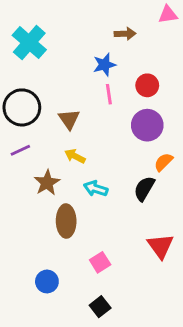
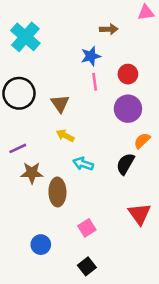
purple line: (20, 150) -> (18, 148), moved
brown star: (47, 183) -> (32, 173), moved, turned 30

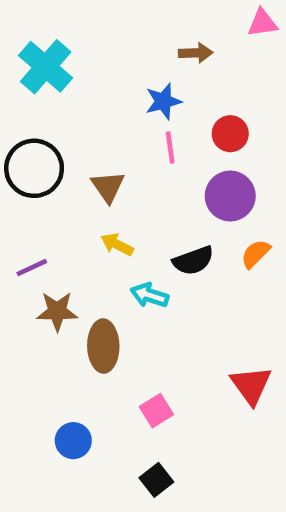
black semicircle: (125, 164) -> (193, 261), moved, turned -140

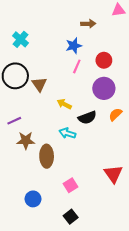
cyan cross: (46, 67) -> (20, 39), moved, size x0.7
pink line: (170, 148) -> (77, 66), turned 32
brown triangle: (108, 187) -> (39, 84), moved
yellow arrow: (117, 244) -> (64, 104), moved

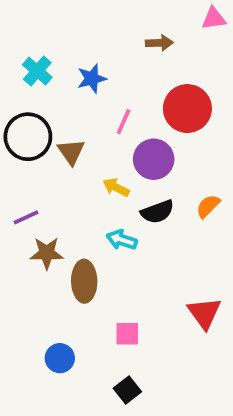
blue star: (74, 46) -> (92, 79), moved
red circle: (104, 60) -> (187, 109), size x1.6
pink line: (77, 66) -> (124, 122), moved
purple circle: (104, 88) -> (154, 159), moved
pink square: (71, 185) -> (127, 334), turned 32

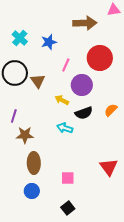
brown arrow: (159, 43) -> (85, 23), size x1.6
purple line: (26, 217) -> (14, 116), turned -48
brown ellipse: (84, 281) -> (34, 163), moved

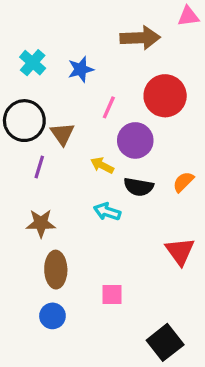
black semicircle: (84, 113) -> (139, 187), turned 30
purple line: (14, 116) -> (39, 167), moved
red triangle: (109, 167) -> (180, 251), moved
black square: (68, 208) -> (165, 342), moved, size x1.5

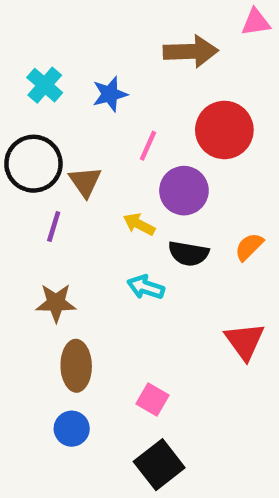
pink square: (112, 294) -> (153, 399), turned 30
black square: (165, 342) -> (159, 465), moved

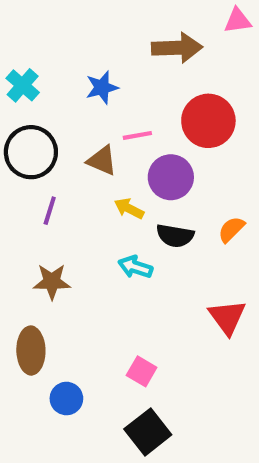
cyan cross: (45, 85) -> (23, 85), moved
pink line: (148, 146) -> (137, 135), turned 56
brown triangle: (85, 182) -> (102, 161), moved, turned -32
brown ellipse: (76, 366) -> (31, 351), moved

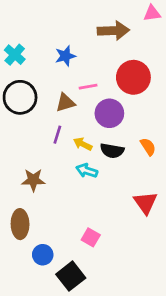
brown triangle: (102, 161) -> (65, 103), turned -40
yellow arrow: (129, 209) -> (83, 144), moved
purple line: (50, 211) -> (57, 135), moved
orange semicircle: (231, 229) -> (148, 147), turned 102
black square: (148, 432) -> (71, 276), moved

